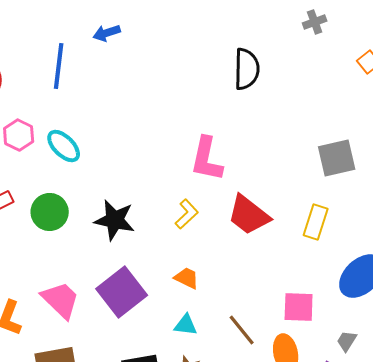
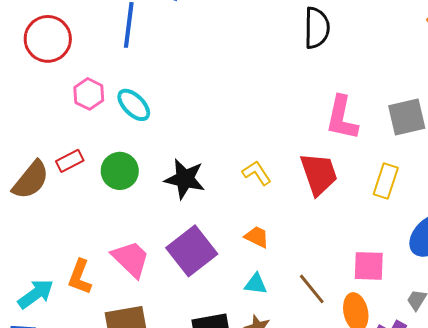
pink L-shape: (207, 159) -> (342, 118), moved
yellow L-shape: (187, 214) -> (257, 173), turned -80
red trapezoid: (249, 215) -> (319, 174), turned -147

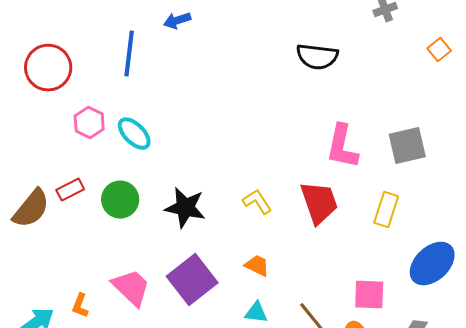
black semicircle: (317, 28) -> (317, 57), turned 96
orange L-shape: (80, 277) -> (80, 306), size x0.7

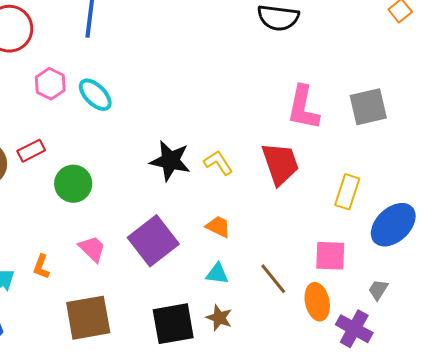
green circle: (120, 200) -> (73, 184), moved
black star: (185, 208) -> (170, 161), moved
yellow rectangle: (386, 210) -> (347, 192), moved
pink trapezoid: (131, 288) -> (92, 249), size x0.7

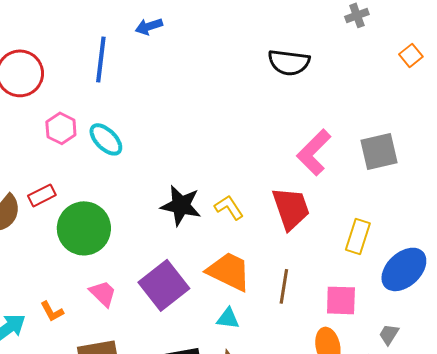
pink L-shape: (303, 108) -> (314, 152), turned 33
green circle: (73, 184) -> (84, 228), size x1.4
orange trapezoid: (218, 227) -> (229, 271), size x1.8
orange L-shape: (41, 267) -> (52, 311), turned -50
brown line: (273, 279) -> (284, 286), moved, turned 48

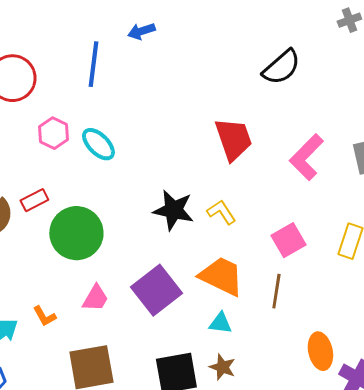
black semicircle: (289, 62) -> (281, 67), turned -48
red trapezoid: (291, 208) -> (233, 139), moved
pink trapezoid: (103, 293) -> (95, 298), turned 76
pink square: (341, 300) -> (288, 240), moved, turned -32

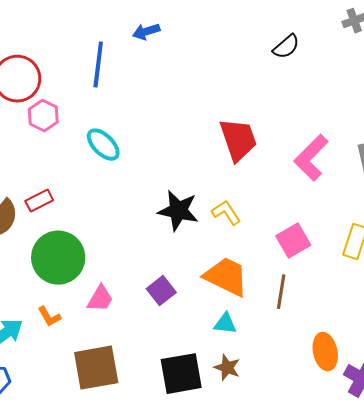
black semicircle: (281, 67) -> (286, 47), moved, size x0.7
pink hexagon: (53, 133) -> (43, 116), moved
green circle: (76, 233) -> (58, 258), moved
purple square: (156, 290) -> (161, 291), size x0.6

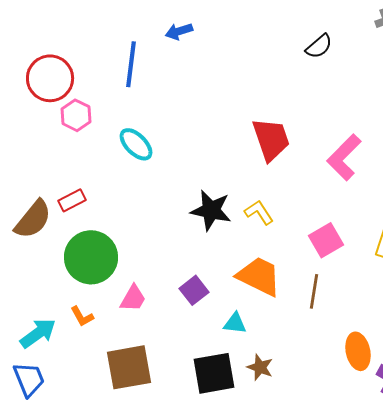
cyan triangle: (225, 324) -> (235, 323), moved

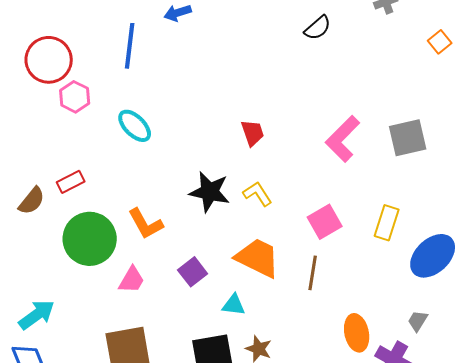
red trapezoid: (271, 139) -> (253, 133), moved, size x0.6
brown semicircle: (33, 219) -> (32, 201), size x0.7
orange L-shape: (82, 316) -> (146, 224), moved, size x1.5

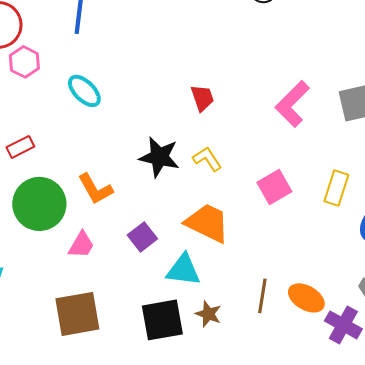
brown line: (313, 273) -> (262, 296), moved
cyan triangle: (234, 305) -> (183, 270), size x1.5
orange ellipse: (357, 333) -> (306, 298), turned -48

